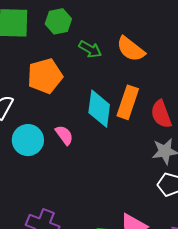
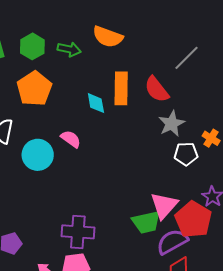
green hexagon: (58, 21) -> (32, 46), moved
cyan diamond: (99, 109) -> (96, 103), size x0.6

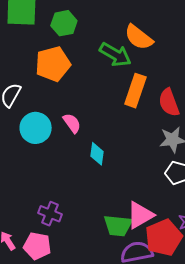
green arrow: (69, 49) -> (115, 55), moved, size x1.4
cyan diamond: (96, 103) -> (97, 154), moved
purple cross: (78, 232) -> (50, 214), size x0.7

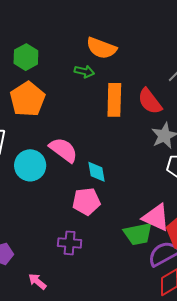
green arrow: (115, 55) -> (84, 72), size x0.6
pink semicircle: (72, 123) -> (63, 150), size x1.4
pink triangle: (140, 215) -> (156, 217), turned -48
pink pentagon: (37, 246) -> (86, 201), moved

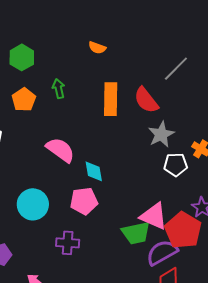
orange semicircle: (101, 48) -> (97, 48), size x0.6
green arrow: (84, 72) -> (59, 89), moved, turned -114
orange pentagon: (27, 99) -> (24, 100), size x0.7
cyan circle: (30, 165) -> (33, 204), moved

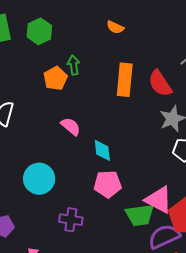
orange pentagon: (24, 100) -> (55, 78), moved
pink semicircle: (60, 150) -> (71, 126), size x0.7
pink pentagon: (84, 201) -> (108, 184), moved

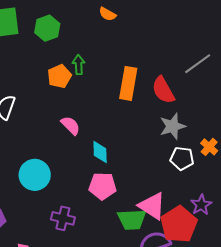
orange semicircle: (115, 27) -> (107, 14), moved

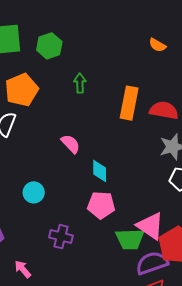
orange semicircle: (107, 14) -> (157, 45), moved
orange pentagon: (59, 76) -> (22, 90), moved, size x1.4
red semicircle: (163, 90) -> (164, 110), turned 128
cyan circle: (35, 175) -> (34, 192), size x0.7

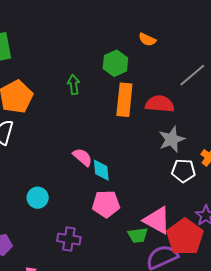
green hexagon: (49, 46) -> (115, 63), moved
pink semicircle: (71, 144) -> (82, 157), moved
green trapezoid: (130, 239) -> (138, 235), size x0.7

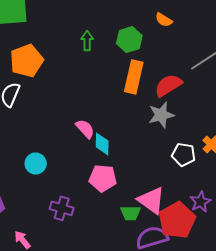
green arrow: (74, 85) -> (87, 41), moved
red semicircle: (160, 104) -> (168, 85), turned -44
gray star: (172, 139) -> (161, 115), moved

